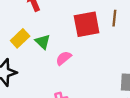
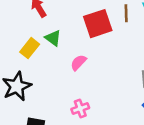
green triangle: (43, 42) -> (53, 38), moved

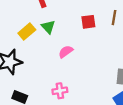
red square: (98, 24) -> (88, 22), size x0.6

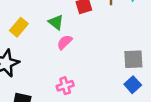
green triangle: (48, 27) -> (56, 22), moved

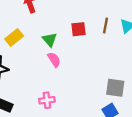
pink semicircle: (65, 42) -> (54, 60), turned 91

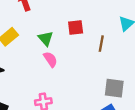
brown line: (105, 26) -> (101, 44), moved

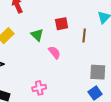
pink semicircle: (50, 59) -> (54, 52), moved

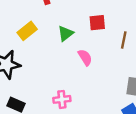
green triangle: (37, 35) -> (66, 33), turned 32

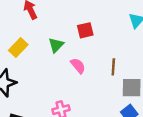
brown line: (124, 40) -> (113, 67), moved

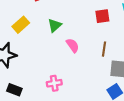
red square: (85, 30) -> (102, 16), moved

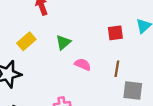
pink semicircle: (73, 45) -> (83, 64), turned -32

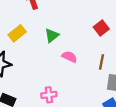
red square: (115, 33) -> (101, 28), turned -32

